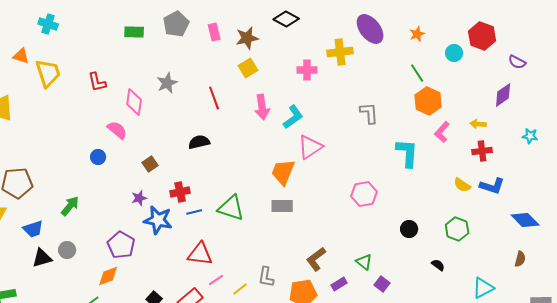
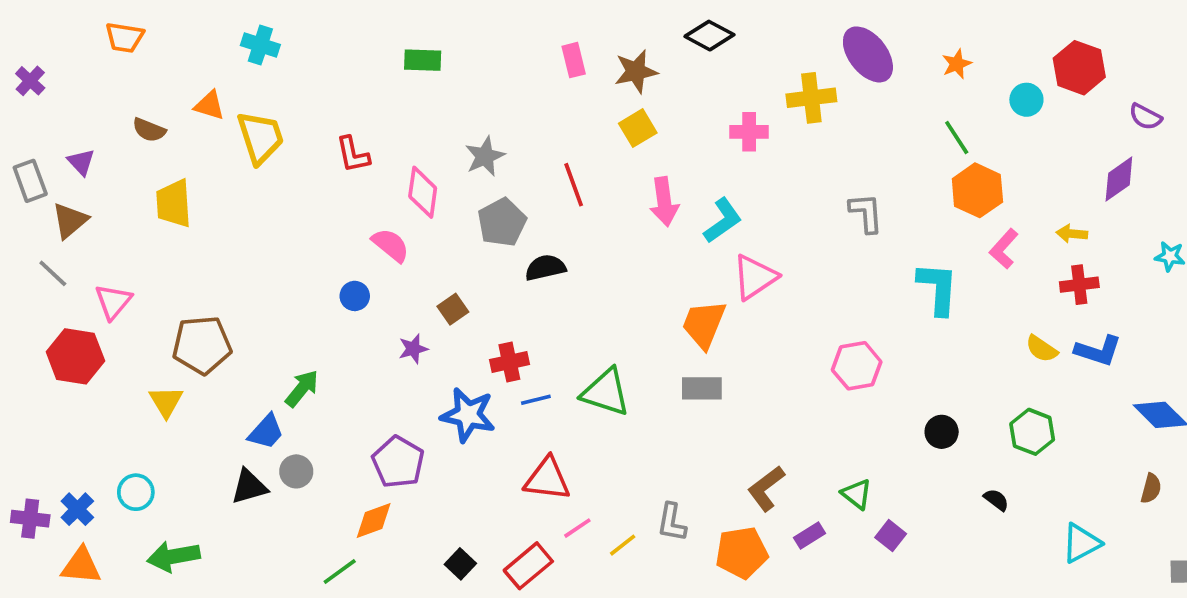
gray pentagon: (176, 24) -> (502, 222), moved
purple star: (139, 198) -> (413, 349), moved
blue trapezoid: (33, 229) -> (266, 432), moved, turned -30

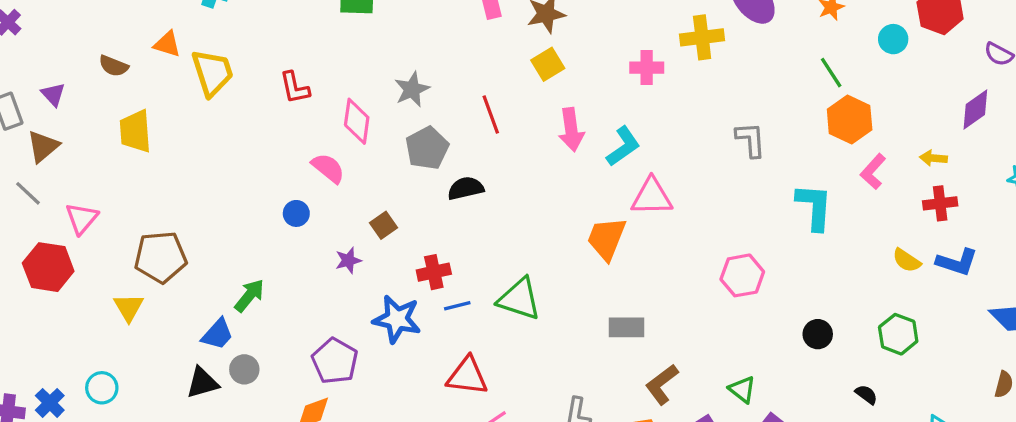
pink triangle: (755, 277) -> (652, 197), turned 33
gray rectangle: (702, 388) -> (627, 327), moved

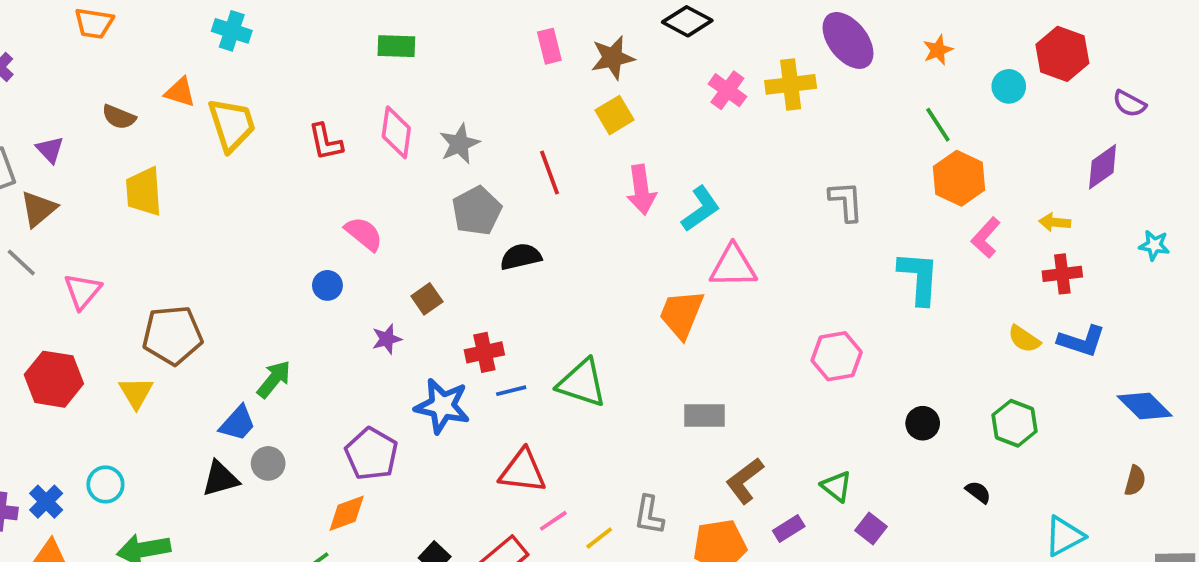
pink cross: (647, 68) -> (727, 90), moved, turned 36
pink diamond: (357, 121) -> (396, 132), moved
red hexagon: (48, 267) -> (54, 379), moved

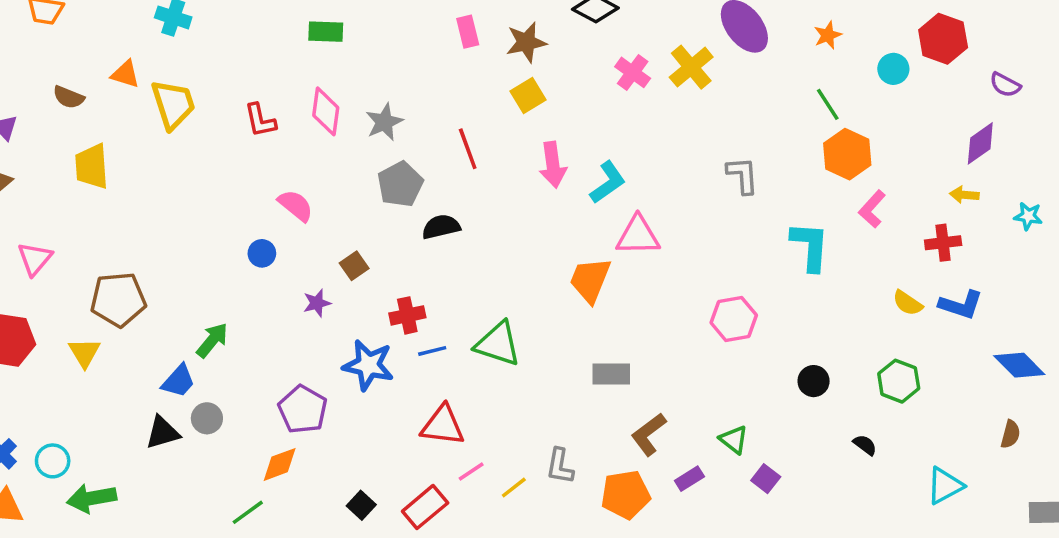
yellow cross: (791, 84) -> (691, 67), turned -33
yellow arrow: (1055, 222) -> (964, 195), moved
cyan circle: (105, 484) -> (53, 461), moved

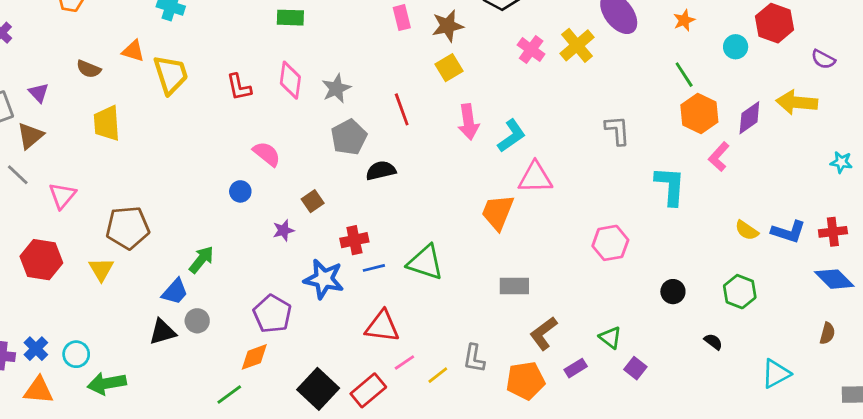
purple diamond: (980, 143) -> (749, 118), moved
yellow arrow: (964, 195) -> (797, 102), moved, size x1.8
red cross: (943, 243) -> (833, 232), moved
black square: (361, 505) -> (318, 389), size x1.8

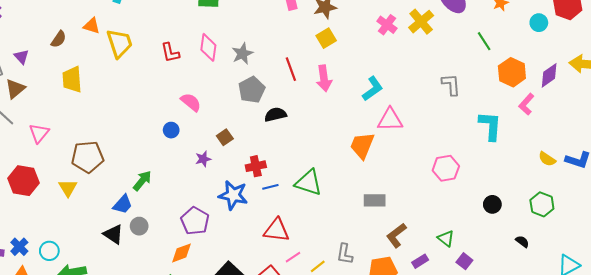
brown semicircle: (89, 69) -> (59, 39), turned -78
green line: (684, 75) -> (484, 41), moved
pink arrow: (468, 122) -> (324, 78), moved
black triangle: (162, 332) -> (113, 234), turned 50

